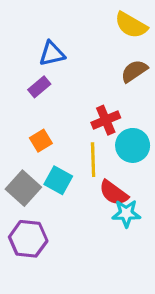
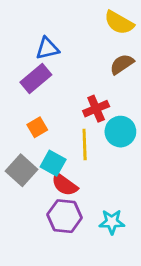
purple rectangle: (39, 87) -> (36, 79), size x1.5
red semicircle: (114, 193) -> (65, 185), moved
cyan star: (126, 213) -> (112, 222), moved
purple hexagon: (28, 239) -> (65, 216), moved

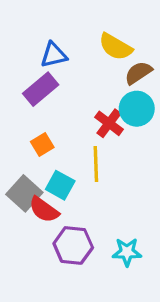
yellow semicircle: (119, 23) -> (116, 47), moved
red cross: (96, 109) -> (109, 123), turned -30
cyan circle: (120, 132) -> (137, 109), moved
red semicircle: (65, 185) -> (44, 210), moved

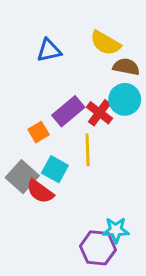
brown semicircle: (138, 73) -> (126, 67), turned 45
purple rectangle: (41, 89) -> (68, 111), moved
purple hexagon: (73, 245) -> (98, 248), moved

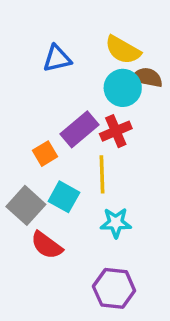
cyan circle: (125, 99) -> (123, 88), moved
red cross: (99, 113) -> (116, 131), turned 30
red semicircle: (40, 191) -> (47, 245), moved
cyan star: (116, 230) -> (116, 223), moved

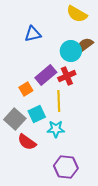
yellow semicircle: (123, 50) -> (77, 14), moved
brown semicircle: (147, 78) -> (85, 45), turned -48
cyan square: (64, 197) -> (37, 114), turned 36
cyan star: (116, 223) -> (56, 129), moved

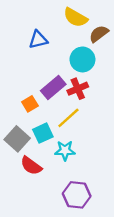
yellow semicircle: (77, 14) -> (75, 17), moved
brown semicircle: (85, 45) -> (99, 34), moved
yellow line: (59, 101) -> (68, 118), turned 50

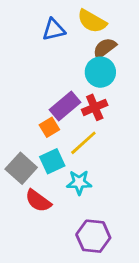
brown semicircle: (99, 34) -> (105, 48), moved
blue triangle: (38, 40) -> (54, 30), moved
orange square: (30, 104) -> (49, 127), moved

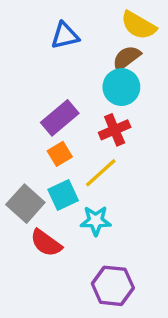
yellow semicircle: (92, 21) -> (139, 25), moved
purple rectangle: (65, 106) -> (60, 118), moved

